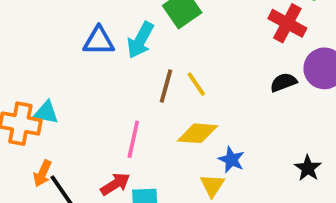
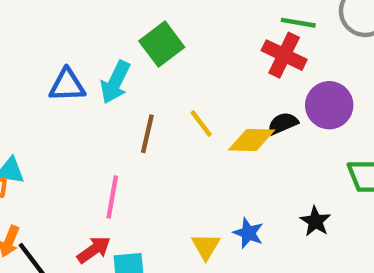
yellow line: (196, 84) -> (201, 124), moved
yellow diamond: (197, 133) -> (251, 140), moved
blue star: (231, 160) -> (248, 233), moved

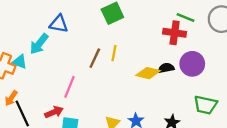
red cross: (284, 55) -> (175, 33), turned -30
cyan arrow: (115, 82) -> (39, 44), moved
yellow line: (201, 124) -> (114, 53), moved, turned 35

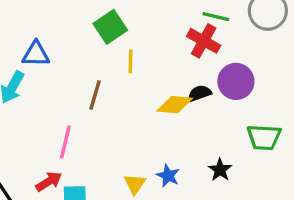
red cross: (175, 33) -> (204, 41), turned 30
yellow line: (114, 53) -> (131, 61), moved

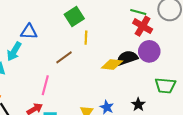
red cross: (204, 41) -> (143, 26), moved
black semicircle: (199, 93) -> (127, 58), size x1.5
brown line: (95, 95) -> (64, 57), turned 36

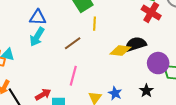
cyan arrow: (14, 51) -> (37, 37), moved
purple circle: (149, 51) -> (158, 63), moved
pink line: (45, 85) -> (73, 76), moved

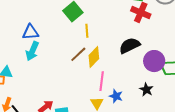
brown line: (73, 43) -> (78, 54), moved
yellow diamond: (120, 51) -> (94, 57), moved, turned -45
pink line: (73, 76) -> (102, 81), moved

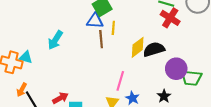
blue triangle: (30, 32) -> (95, 21), moved
brown line: (78, 54) -> (101, 39), moved, turned -60
yellow diamond: (94, 57) -> (138, 47), moved

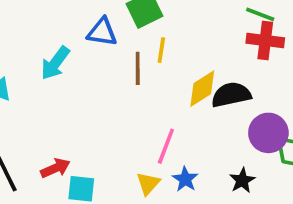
red cross: (170, 18) -> (265, 41), turned -30
blue triangle: (95, 21) -> (102, 32), moved

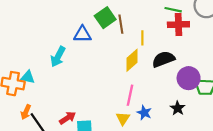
yellow line: (161, 50) -> (142, 38), moved
brown line: (138, 68) -> (121, 24), moved
yellow diamond: (202, 89) -> (132, 60), moved

